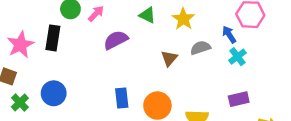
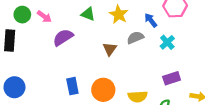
pink arrow: (96, 14) -> (44, 17), turned 88
blue arrow: (229, 34) -> (151, 20), moved

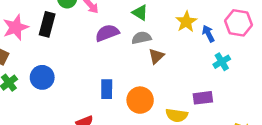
yellow star: (119, 14) -> (186, 22), moved
gray semicircle: (135, 38) -> (141, 38), moved
purple rectangle: (172, 78) -> (203, 98), moved

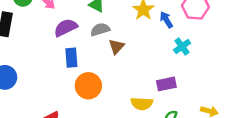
blue rectangle: (107, 89) -> (71, 58), moved
orange circle: (140, 100) -> (88, 86), moved

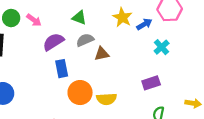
blue arrow: (166, 20) -> (144, 24), turned 98
brown triangle: (117, 47) -> (102, 54), turned 42
yellow semicircle: (142, 104) -> (107, 99), moved

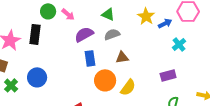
brown triangle: (102, 54) -> (122, 57), moved
yellow semicircle: (107, 99) -> (128, 87), turned -54

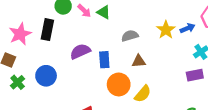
green triangle: (108, 14) -> (104, 12), moved
yellow star: (146, 16) -> (166, 30), moved
purple semicircle: (84, 34) -> (80, 51), moved
purple rectangle: (168, 75) -> (195, 75), moved

